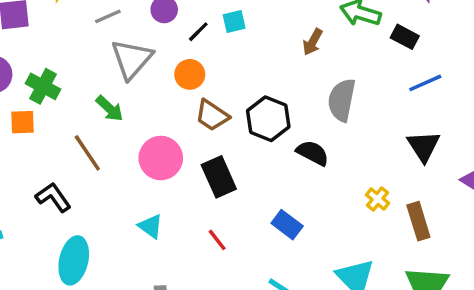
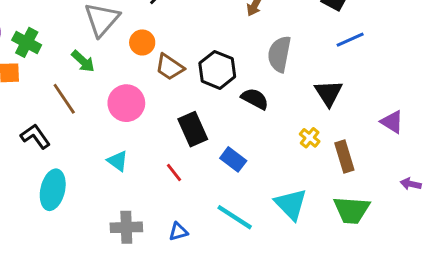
orange circle: (190, 74) -> (142, 42), moved
black triangle: (424, 146) -> (328, 93), moved
black rectangle: (219, 177) -> (193, 129), moved

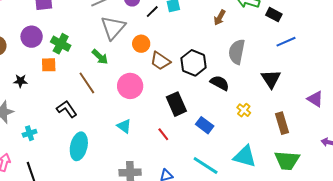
yellow cross: (310, 138) -> (244, 110), moved
cyan triangle: (291, 204) -> (245, 156), turned -30

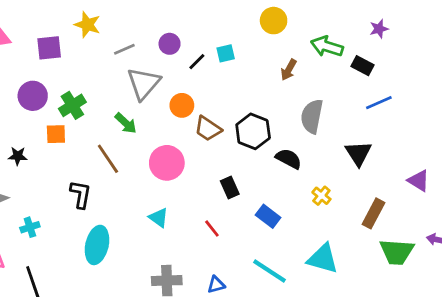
green cross: (61, 44) -> (72, 105), turned 30
black rectangle: (176, 104) -> (230, 187), size x0.7
black L-shape: (67, 109) -> (81, 194), turned 45
brown rectangle: (282, 123) -> (373, 213), turned 45
green trapezoid: (287, 160) -> (397, 252), moved

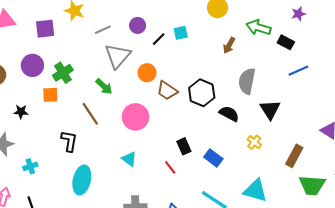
black triangle: (358, 153) -> (270, 110), moved
black rectangle: (230, 187) -> (184, 146), moved

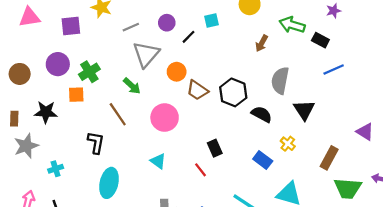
cyan square: (181, 33) -> (211, 21), moved
black star: (21, 112) -> (46, 112), size x1.5
blue rectangle: (213, 158) -> (263, 160), moved

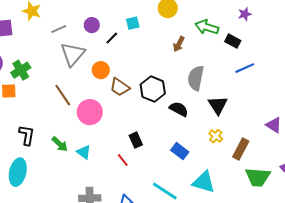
green arrow: (132, 86) -> (60, 144), moved
brown line: (118, 114) -> (63, 95), moved
yellow cross: (288, 144) -> (216, 136), moved
cyan ellipse: (109, 183) -> (18, 172), moved

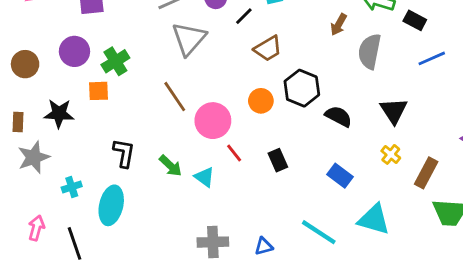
orange circle: (101, 70) -> (261, 101), moved
gray semicircle: (196, 78) -> (370, 51), moved
brown trapezoid: (120, 87) -> (268, 49), moved, turned -65
red line: (123, 160) -> (234, 153), moved

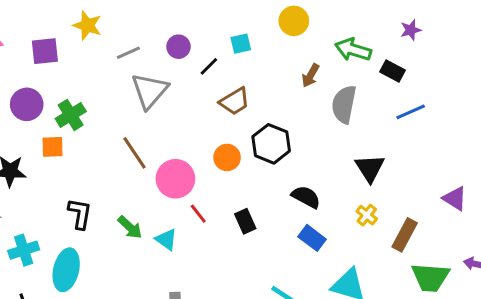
black semicircle: (339, 116) -> (306, 197), moved
cyan cross: (72, 187) -> (24, 250), size x1.4

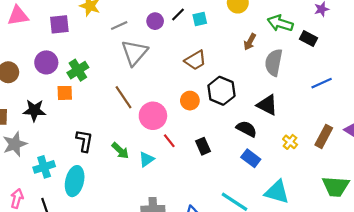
black line: (209, 66) -> (178, 15), moved
blue line: (411, 112) -> (322, 83), moved
black triangle: (370, 168) -> (267, 105), moved, turned -30
brown rectangle: (405, 235) -> (324, 136), moved
cyan triangle: (166, 239) -> (146, 159), turned 49

